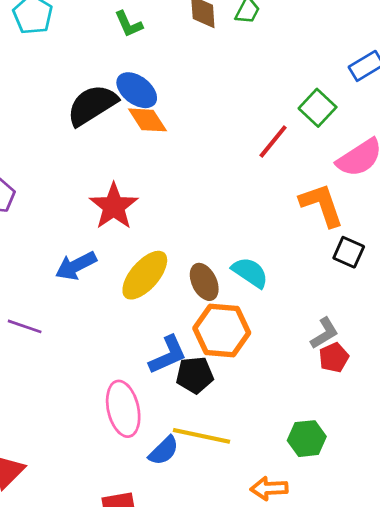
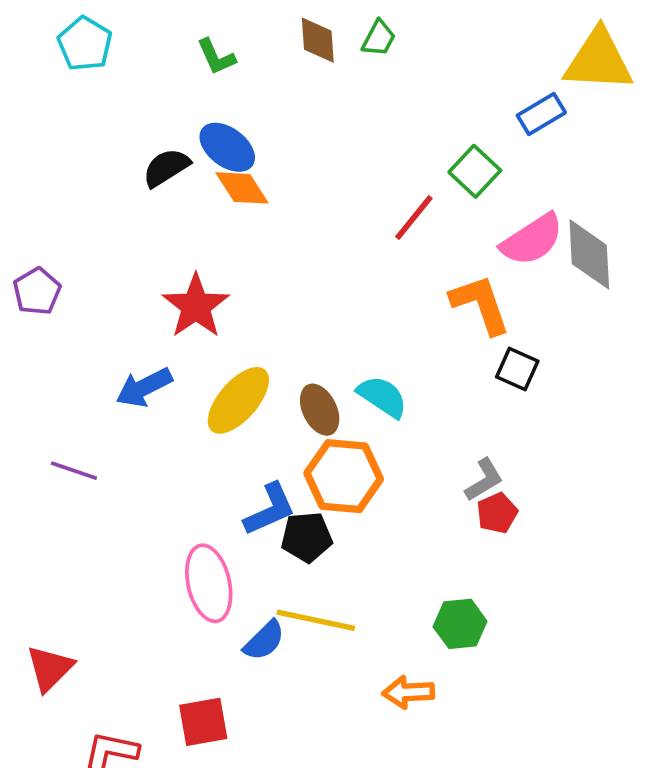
black semicircle: (92, 105) -> (166, 168), size x0.7

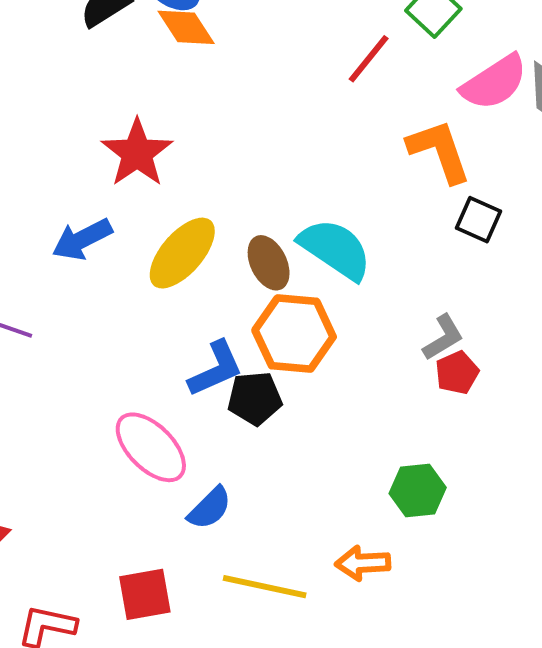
cyan semicircle: (382, 397) -> (335, 249), size x1.4
pink ellipse: (209, 583) -> (151, 447), turned -32
yellow line: (316, 620) -> (265, 587), moved

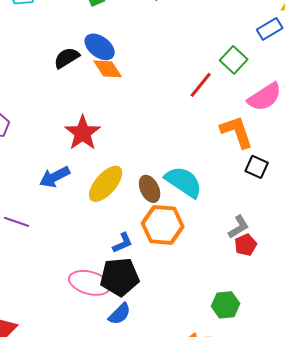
blue L-shape: (216, 369) -> (123, 243), size x0.7
black pentagon: (255, 398) -> (120, 277), moved, size x1.4
pink ellipse: (151, 447) -> (90, 283), turned -30

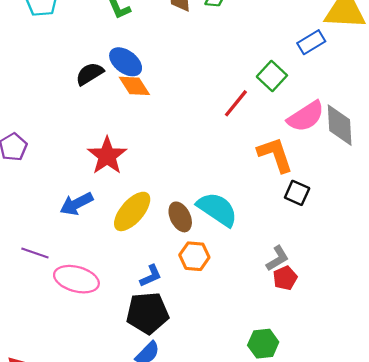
orange hexagon: (163, 225) -> (194, 256), size x0.7
pink ellipse: (90, 283) -> (76, 279), moved

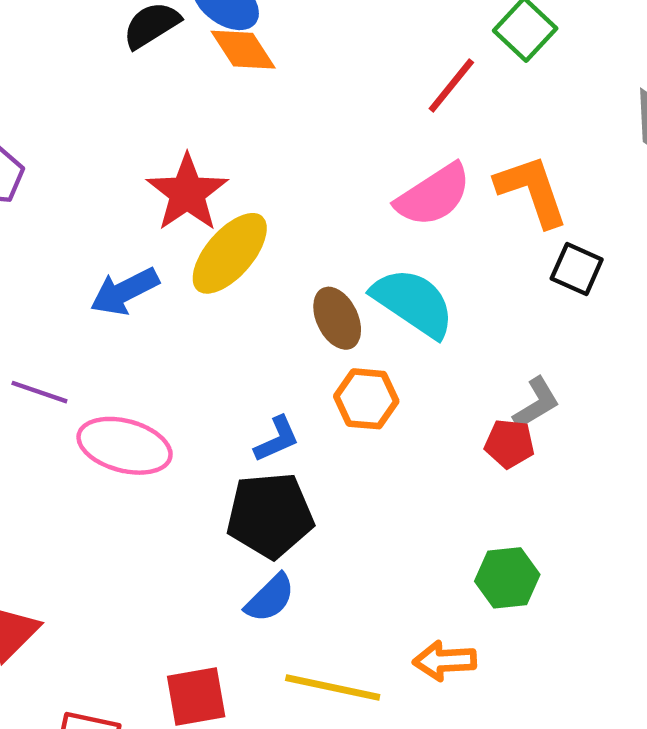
pink semicircle: (306, 116) -> (433, 195), moved
yellow ellipse: (132, 211) -> (230, 253), moved
red pentagon: (285, 278) -> (509, 444), moved, turned 30

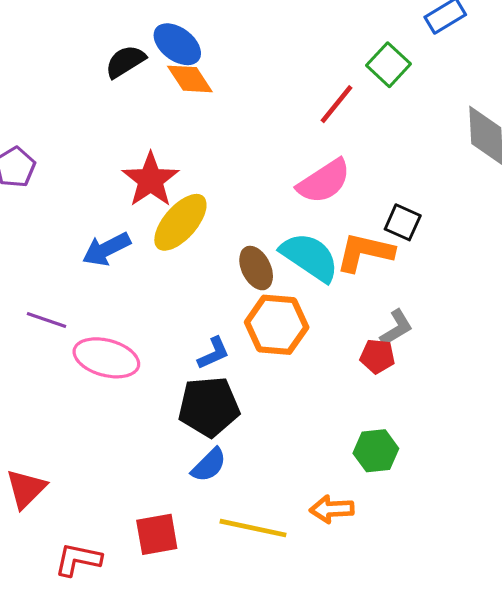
orange L-shape: (532, 191) -> (365, 252), moved, turned -58
black square: (577, 269) -> (403, 222), moved
orange hexagon: (366, 399) -> (277, 325), size x1.4

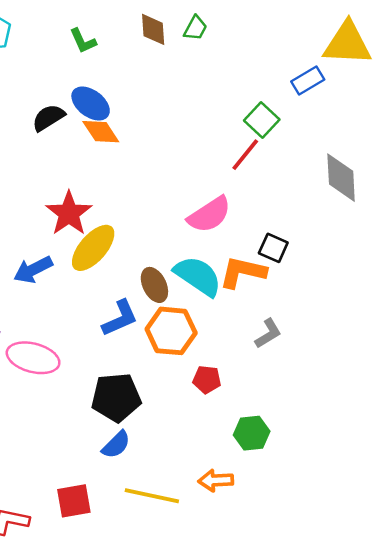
red line: (336, 104) -> (245, 155), moved
blue L-shape: (214, 353) -> (120, 318), moved, size x1.4
red pentagon: (377, 356) -> (207, 380), moved

